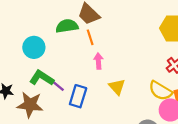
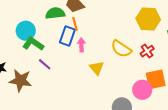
green L-shape: (42, 78) -> (33, 44), moved
yellow semicircle: (160, 91) -> (121, 49), moved
blue rectangle: (78, 96) -> (67, 36), moved

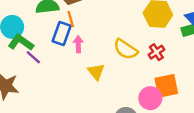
purple line: (45, 64) -> (33, 57), moved

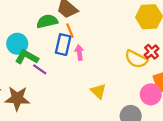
yellow semicircle: (126, 49) -> (136, 59), moved
yellow triangle: (96, 72) -> (98, 91), moved

